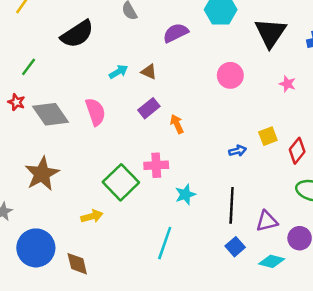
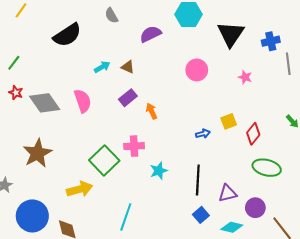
green line: (29, 67) -> (14, 63), moved
yellow arrow: (92, 216) -> (80, 189), size x1.4
cyan line: (165, 243) -> (126, 217), moved

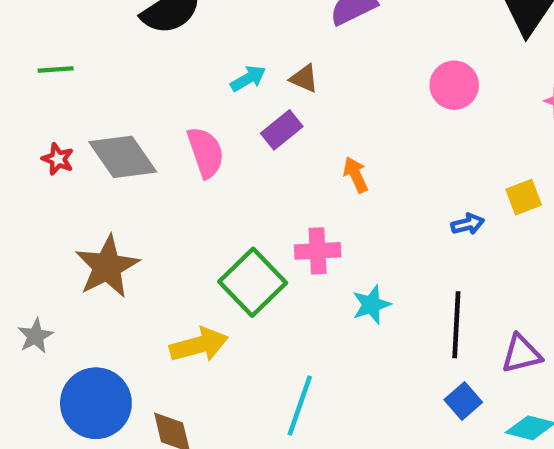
green line: (14, 63) -> (56, 70), turned 49
red star: (16, 93) -> (58, 159), moved
purple rectangle: (128, 98) -> (282, 130), moved

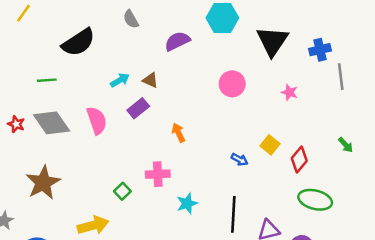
green line: (56, 70) -> (47, 80), moved
yellow square: (524, 197) -> (270, 145), turned -30
blue arrow: (468, 224) -> (239, 159), turned 42
green square: (253, 282) -> (122, 191), size x0.5

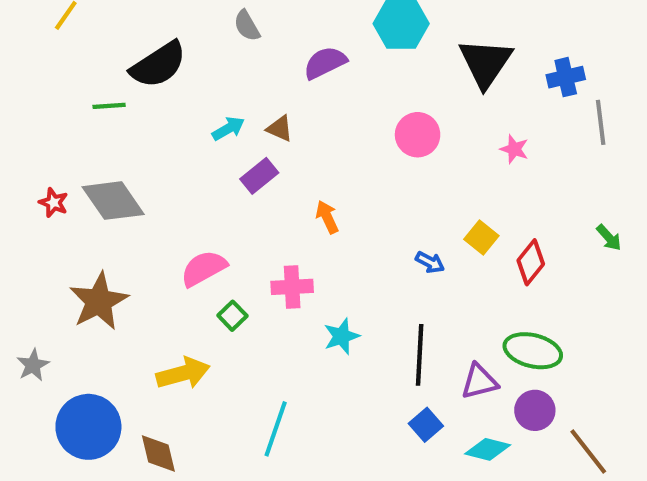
green line: (47, 80) -> (109, 106), moved
pink semicircle: (97, 120) -> (204, 268), moved, turned -100
green ellipse: (315, 200) -> (533, 351), moved

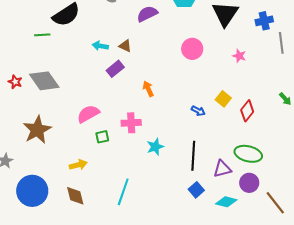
cyan arrow: (228, 129) -> (100, 46), turned -140
green square: (232, 316) -> (102, 137), turned 32
yellow arrow: (183, 373) -> (78, 165), size x0.7
brown diamond: (158, 454) -> (75, 196), moved

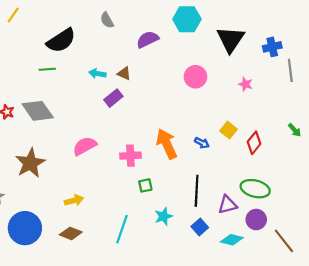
green line: (42, 35) -> (47, 69), moved
orange arrow: (148, 89) -> (167, 144), moved, size x1.8
green square: (102, 137) -> (145, 185), moved
cyan star: (155, 147) -> (163, 216), moved
brown diamond: (75, 196) -> (71, 233), turned -55

